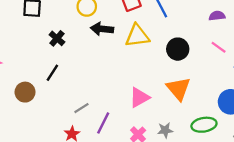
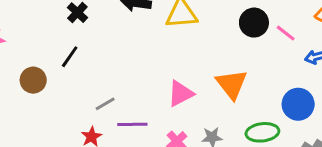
black circle: (178, 49) -> (254, 23), moved
purple line: (103, 123) -> (132, 124), turned 60

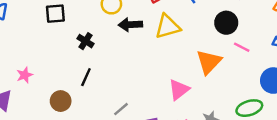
pink line: (286, 33) -> (242, 47), moved
orange triangle: (232, 84) -> (209, 62), moved, turned 32

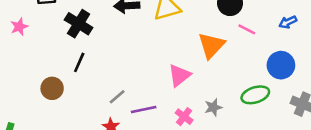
black cross: (85, 41) -> (79, 24), size x1.5
pink star: (25, 75) -> (19, 27), moved

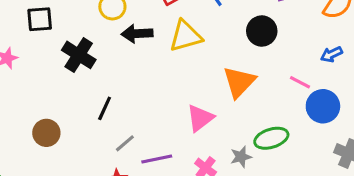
pink line: (247, 29) -> (300, 82), moved
black line: (79, 62) -> (105, 108), moved
green ellipse: (255, 95) -> (271, 138), moved

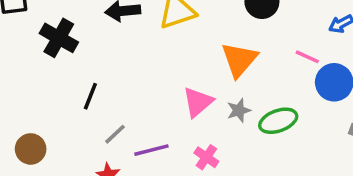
brown circle: (46, 133) -> (31, 149), moved
gray star: (241, 157) -> (239, 110), moved

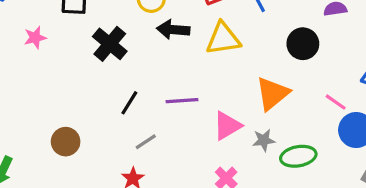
purple line: (151, 150) -> (182, 101), moved

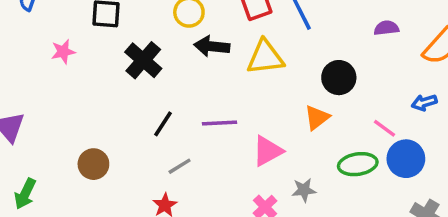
black circle: (303, 44) -> (339, 78), moved
orange triangle: (273, 94) -> (317, 117), size x0.7
gray star: (264, 140) -> (304, 190), moved
green ellipse: (298, 156) -> (358, 164), moved

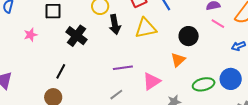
black arrow: (212, 46) -> (115, 24), turned -102
black line: (163, 124) -> (61, 71), moved
pink line: (384, 128) -> (218, 24), moved
gray line: (180, 166) -> (116, 95), moved

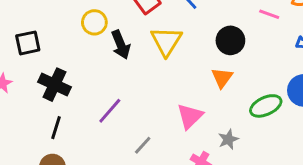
yellow triangle: (146, 28) -> (166, 41), turned -35
black cross: (77, 36) -> (54, 85), moved
purple line: (123, 68) -> (110, 111), moved, turned -30

